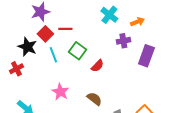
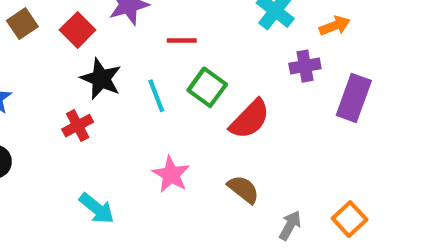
red square: (45, 34) -> (78, 30), moved
red semicircle: (97, 66) -> (250, 119), size x1.5

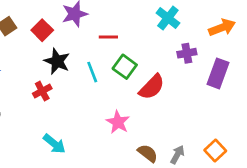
orange arrow: (335, 26) -> (222, 27), moved, size x1.4
pink star: (171, 174) -> (118, 122), moved
brown semicircle: (243, 189) -> (148, 153), moved

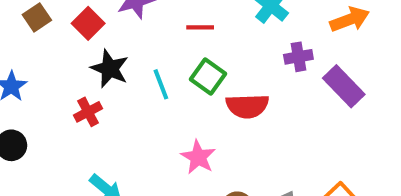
red line: (108, 37) -> (200, 27), moved
purple rectangle: (218, 73) -> (344, 86), turned -64
red semicircle: (152, 87) -> (247, 106), turned 44

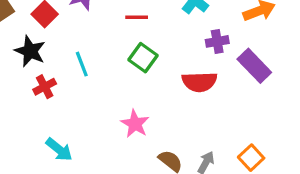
black star: (110, 69) -> (30, 51), moved
cyan line: (161, 84) -> (82, 64), moved
red semicircle: (247, 106) -> (199, 82), moved

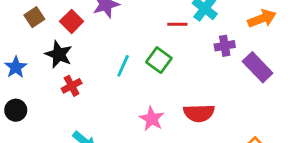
red line: (137, 17) -> (177, 24), moved
cyan line: (82, 64) -> (123, 66), moved, turned 45
red semicircle: (199, 82) -> (199, 113), moved

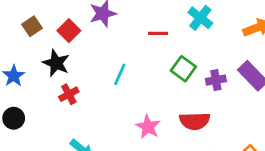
red line: (177, 24) -> (158, 33), moved
purple cross: (225, 46) -> (216, 80), moved
green square: (159, 60) -> (183, 69), moved

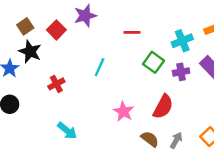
cyan cross: (200, 18) -> (182, 41), moved, turned 30
black star: (56, 63) -> (30, 52), moved
red semicircle: (195, 121) -> (163, 107), turned -60

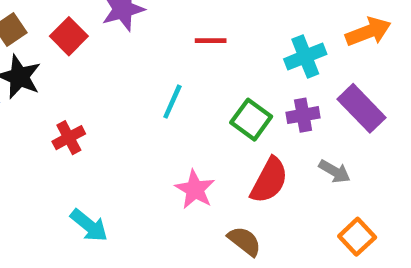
green square: (153, 62) -> (251, 120), moved
cyan line: (100, 67) -> (172, 102), moved
gray arrow: (176, 140) -> (335, 171), moved, turned 91

